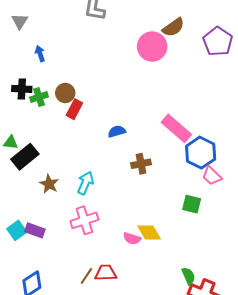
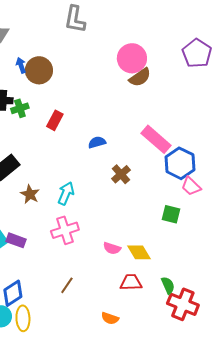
brown semicircle: (173, 27) -> (140, 77), moved
brown circle: (65, 93) -> (39, 70), moved, size x1.4
brown cross: (141, 164) -> (121, 174), turned -30
yellow diamond: (149, 232) -> (139, 252), moved
red trapezoid: (106, 273) -> (131, 282), moved

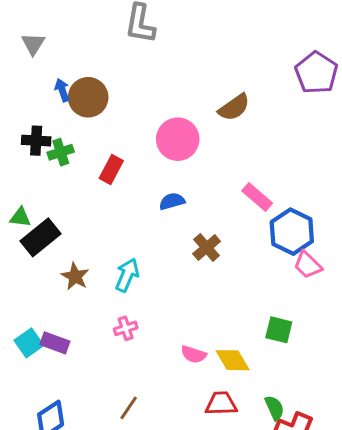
pink circle: (132, 58) -> (178, 139), moved
pink rectangle: (156, 139) -> (257, 197), size x0.7
green square: (171, 214) -> (279, 330), moved
pink cross: (65, 230) -> (126, 328), size x0.6

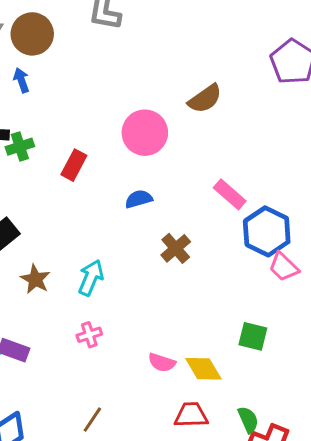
brown circle: (88, 97) -> (32, 34), moved

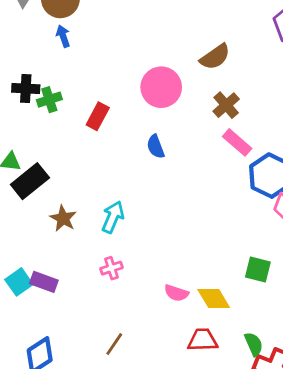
blue arrow: (21, 80) -> (63, 36), moved
blue semicircle: (139, 199) -> (156, 147), turned -95
brown cross: (176, 248) -> (226, 105), moved

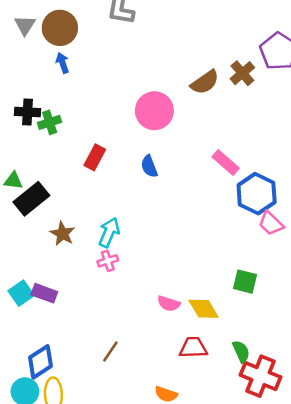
brown cross: (226, 105) -> (242, 73), moved
red rectangle: (98, 116) -> (95, 157), moved
pink cross: (111, 268) -> (108, 261), moved

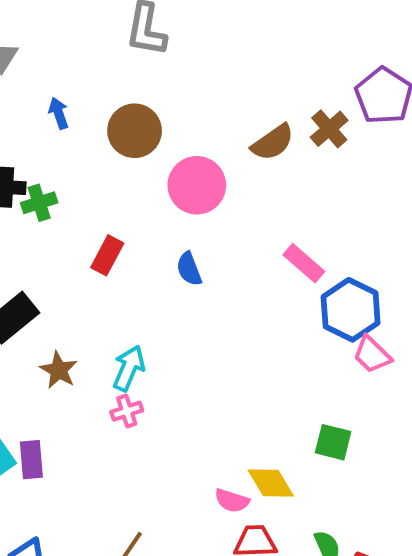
brown circle: (60, 28) -> (135, 131), moved
purple rectangle: (44, 293) -> (31, 460), turned 65
pink semicircle: (169, 304) -> (232, 501), moved

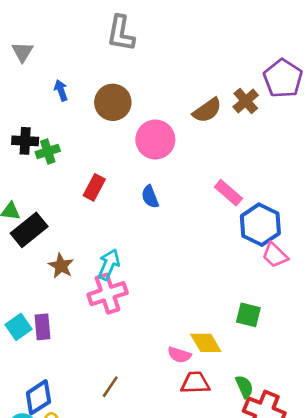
pink cross: (127, 411) -> (108, 294), size x1.8

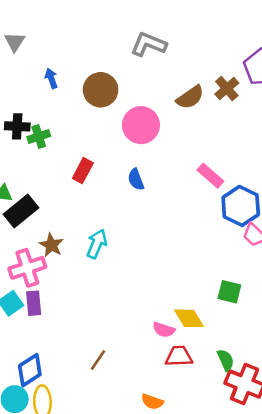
gray L-shape: (121, 33) -> (149, 44), moved, turned 102
pink cross: (108, 294) -> (27, 268), moved

